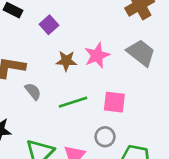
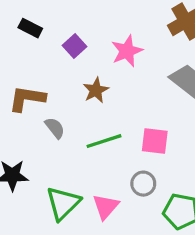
pink star: (97, 55) -> (127, 51), moved
brown star: (66, 61) -> (96, 90), turned -30

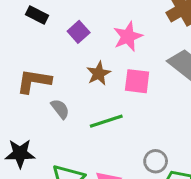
pink square: (155, 141) -> (137, 81), moved
gray circle: (143, 184) -> (156, 161), moved

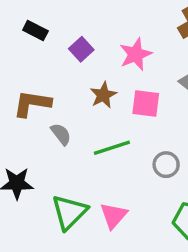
gray circle: (156, 161) -> (166, 165), moved

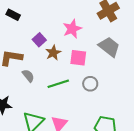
purple square: (81, 49) -> (39, 40), moved
gray circle: (166, 165) -> (90, 84), moved

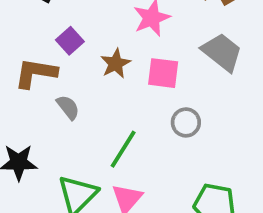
purple square: (39, 40) -> (70, 41), moved
green line: (58, 84) -> (123, 149), moved, turned -40

